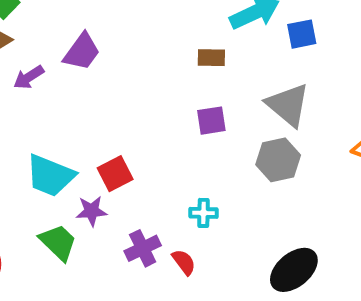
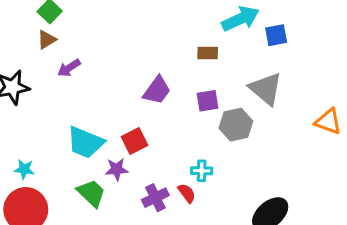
purple trapezoid: (82, 52) -> (157, 90), moved
gray hexagon: (278, 160) -> (236, 125), moved
red semicircle: (184, 262) -> (187, 193), moved

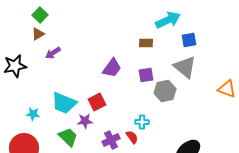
blue square: (276, 35) -> (189, 40), moved
cyan star: (24, 169) -> (33, 114), moved

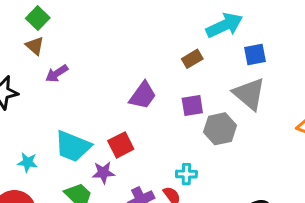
brown triangle: (38, 34) -> (35, 46), turned -48
brown rectangle: (146, 43) -> (192, 59), turned -32

